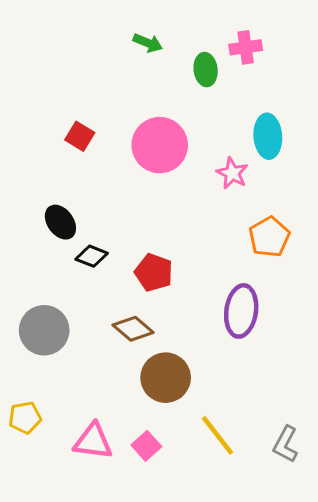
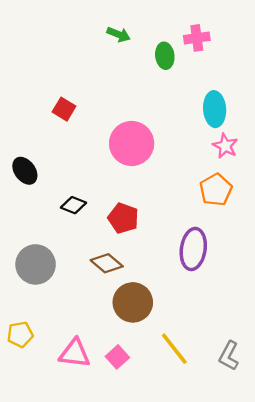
pink circle: (160, 145) -> (132, 143), moved
pink star: (232, 173) -> (225, 146), moved
black ellipse: (60, 222) -> (25, 171), moved

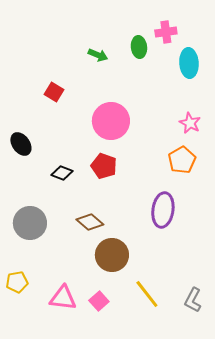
green arrow: (119, 34) -> (98, 55), moved
cyan ellipse: (215, 109) -> (189, 63), moved
red pentagon: (123, 218) -> (104, 166), moved

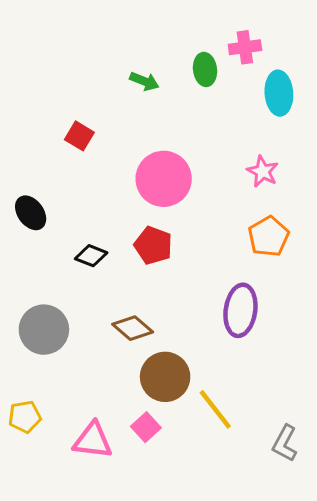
pink star: (190, 123) -> (263, 171), moved
yellow line: (147, 294) -> (215, 409), moved
pink square: (99, 301) -> (146, 427), moved

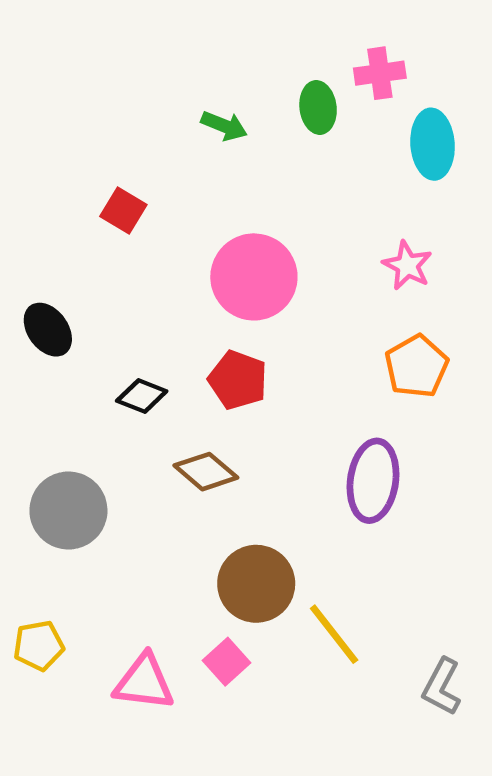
brown diamond: (133, 328) -> (206, 472), moved

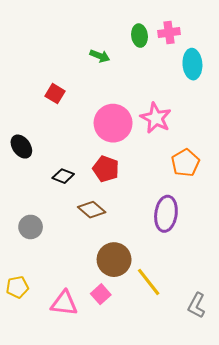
green ellipse: (318, 107) -> (139, 36), moved
pink star: (407, 265) -> (156, 118), moved, size x1.4
gray circle: (68, 511) -> (31, 227), size x0.7

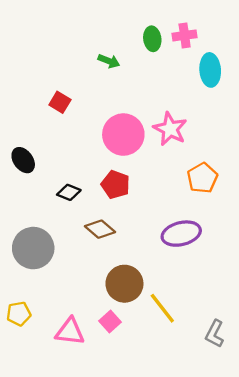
purple ellipse: (166, 214) -> (181, 234), turned 68
gray circle: (31, 227) -> (33, 248), size x1.6

